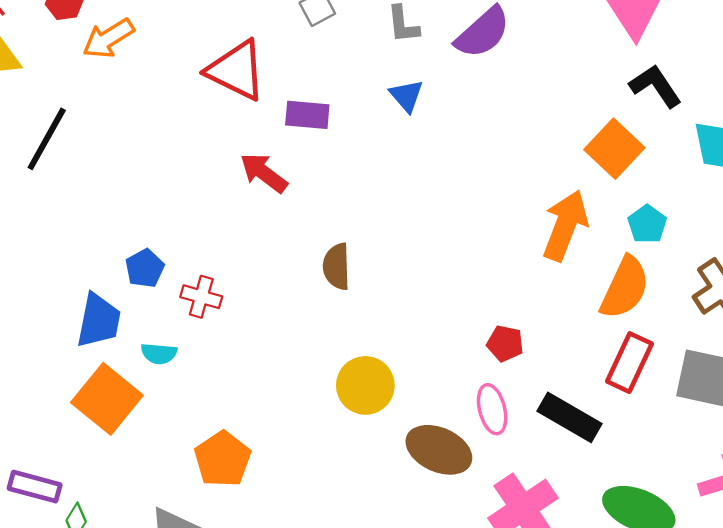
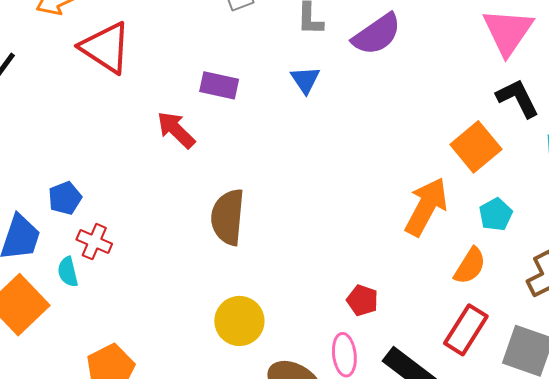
red triangle: (236, 70) -> (106, 48), moved
brown semicircle: (337, 267) -> (228, 217), size x1.4
orange semicircle: (625, 288) -> (470, 266), size x0.7
red cross: (201, 297) -> (94, 242), moved
cyan semicircle: (159, 354) -> (68, 272), turned 64

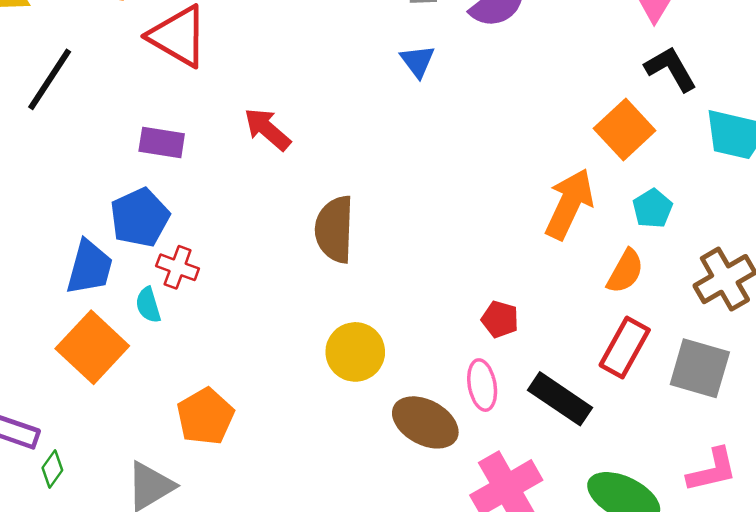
purple rectangle: (219, 85) -> (162, 143), moved
blue pentagon: (65, 198) -> (140, 218), size x1.5

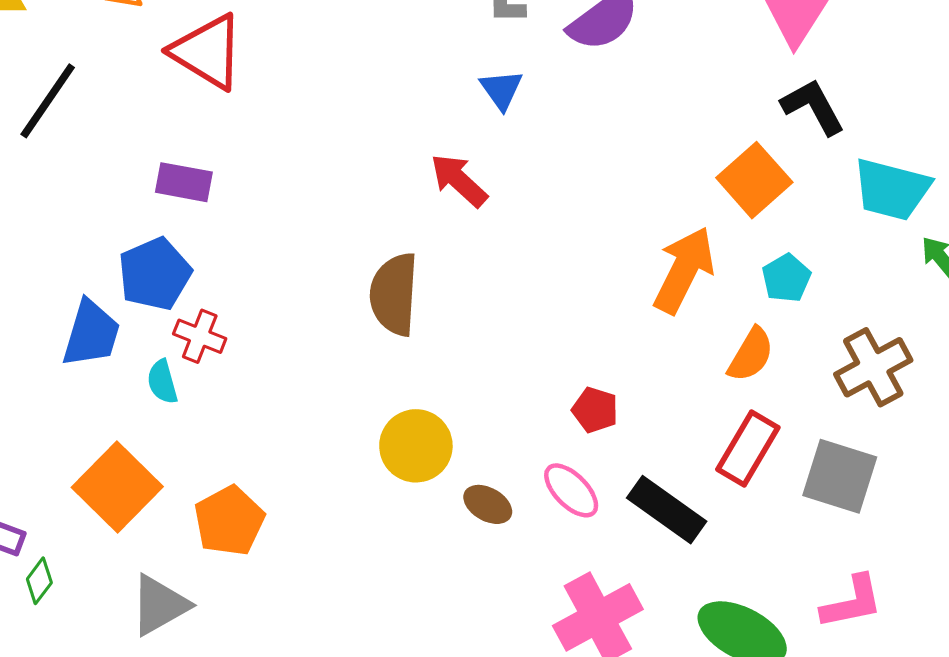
red arrow: (267, 129) -> (459, 180), moved
orange square: (92, 347) -> (117, 487), moved
pink ellipse: (482, 385) -> (571, 490), turned -36
brown ellipse: (425, 422) -> (488, 504), moved, size x0.6

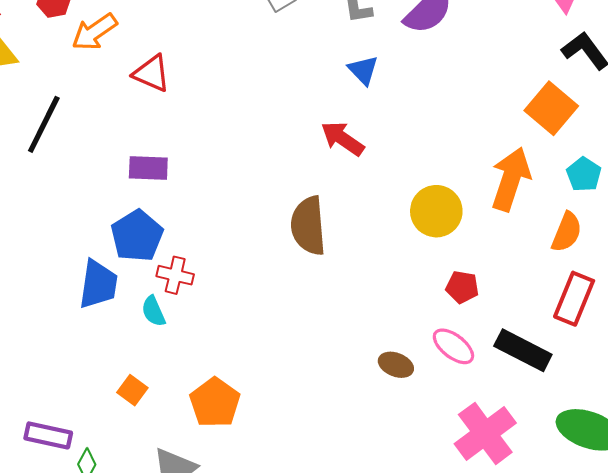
red triangle: (207, 52) -> (152, 73), size x0.7
yellow circle: (416, 446) -> (436, 211), moved
orange square: (117, 487) -> (132, 390), size x0.5

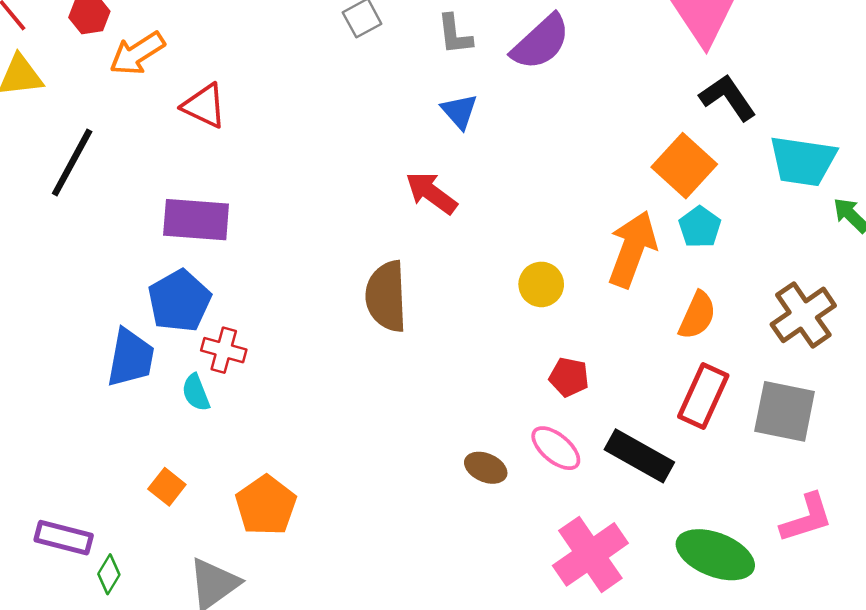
purple rectangle: (148, 168) -> (196, 220), size x1.4
cyan pentagon: (584, 174) -> (700, 227), moved
yellow circle: (436, 211) -> (541, 284), size x0.7

